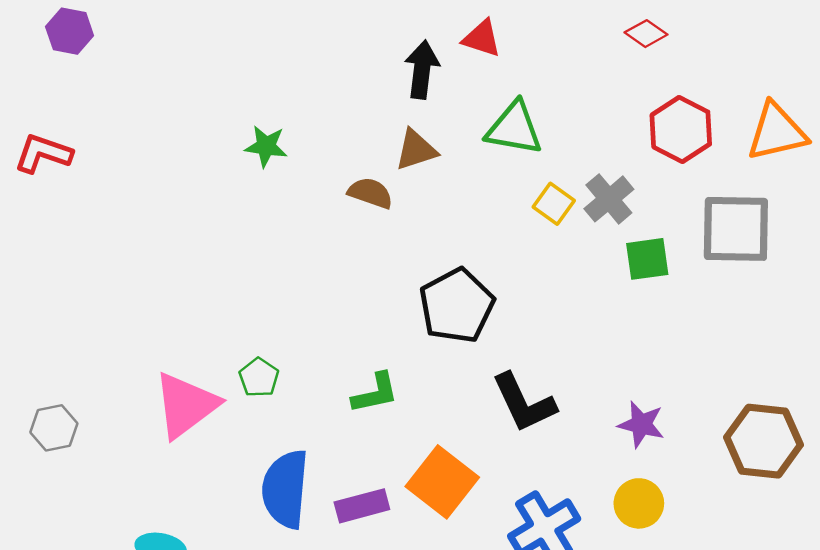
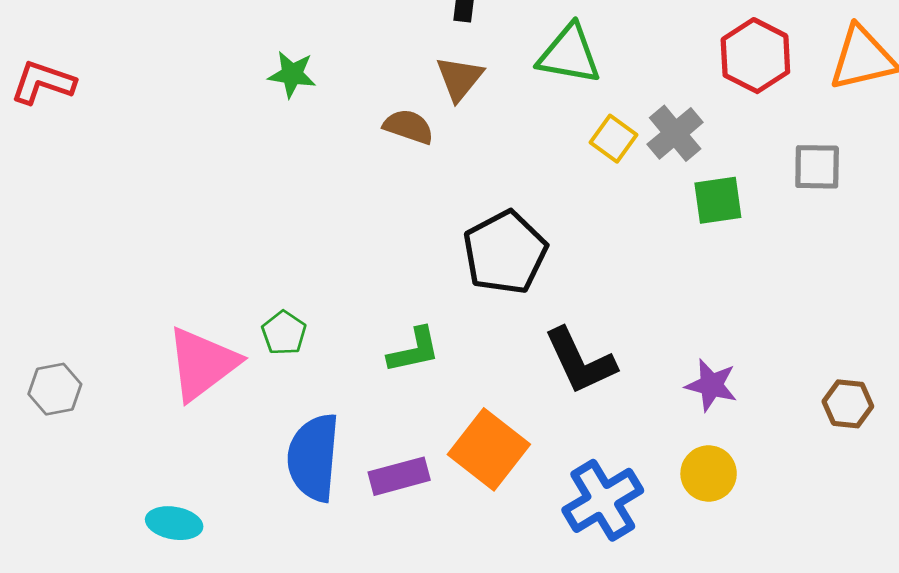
brown triangle: (416, 150) -> (459, 78), turned -33
gray square: (736, 229) -> (817, 167), size x0.6
brown hexagon: (764, 441) -> (848, 404), size x0.6

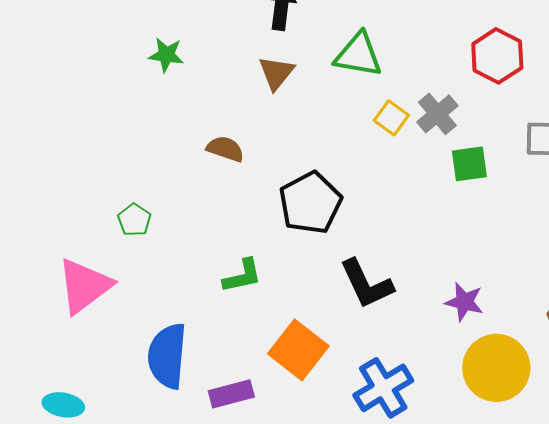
green star: (292, 74) -> (166, 55), moved
brown semicircle: (409, 127) -> (225, 149), moved
green pentagon: (284, 333) -> (134, 220), moved
yellow circle: (709, 474) -> (496, 368), moved, size x1.6
purple rectangle: (399, 476) -> (231, 394), moved

